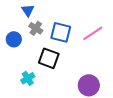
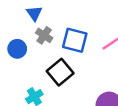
black square: (49, 58) -> (60, 72), turned 30

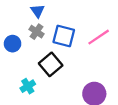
blue triangle: (34, 13) -> (38, 11), moved

